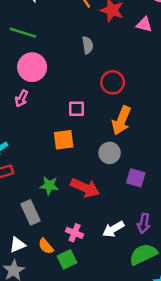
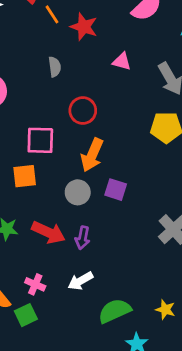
pink triangle: (144, 25) -> (122, 62), moved
pink square: (77, 109) -> (40, 140), size x1.5
purple square: (136, 178) -> (116, 190), moved
purple arrow: (144, 223) -> (83, 238), moved

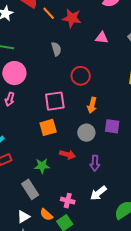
orange arrow: (92, 155) -> (92, 105), size x0.7
red arrow: (48, 232) -> (67, 155), moved, size x0.7

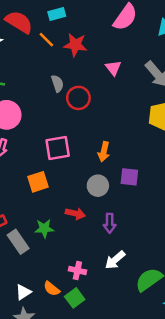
pink triangle: (102, 38) -> (113, 68), turned 48
red circle: (81, 76) -> (78, 98), moved
orange square: (48, 127) -> (38, 182), moved
gray rectangle: (30, 189) -> (18, 242), moved

